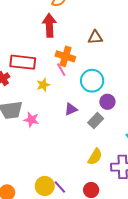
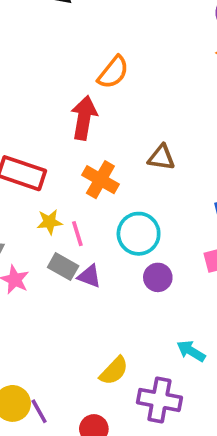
pink line: (61, 70) -> (77, 234), moved
purple triangle: (71, 109) -> (89, 276), turned 32
gray rectangle: (96, 121) -> (63, 267), moved, turned 63

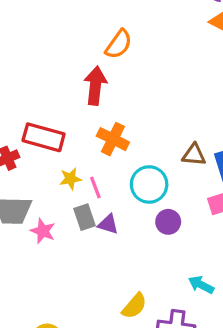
brown triangle: (161, 157) -> (194, 155), moved
gray rectangle: (63, 267) -> (85, 217), turned 45

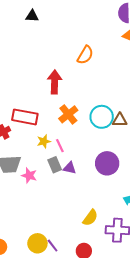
orange semicircle: (119, 44) -> (85, 55), moved
orange cross: (113, 139) -> (68, 114), turned 30
cyan circle: (149, 184) -> (102, 117), moved
purple circle: (168, 222) -> (107, 163), size x1.5

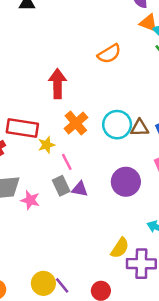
orange semicircle: (85, 55) -> (109, 54), moved, turned 30
yellow star: (44, 141) -> (46, 145), moved
yellow semicircle: (90, 218) -> (120, 248), moved

